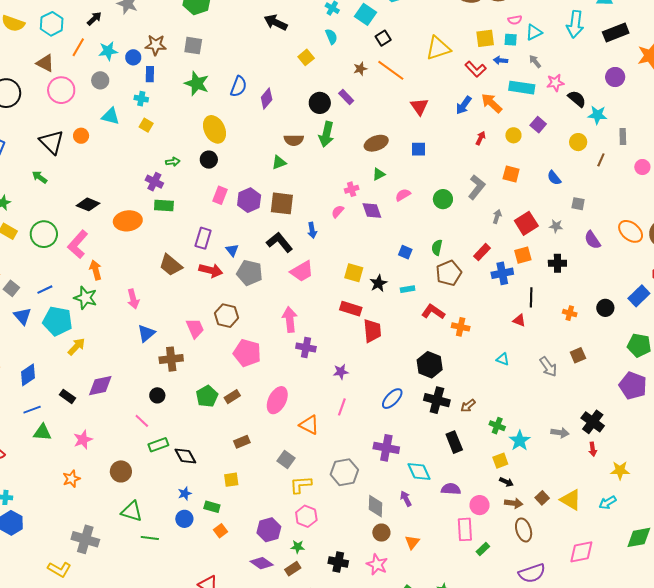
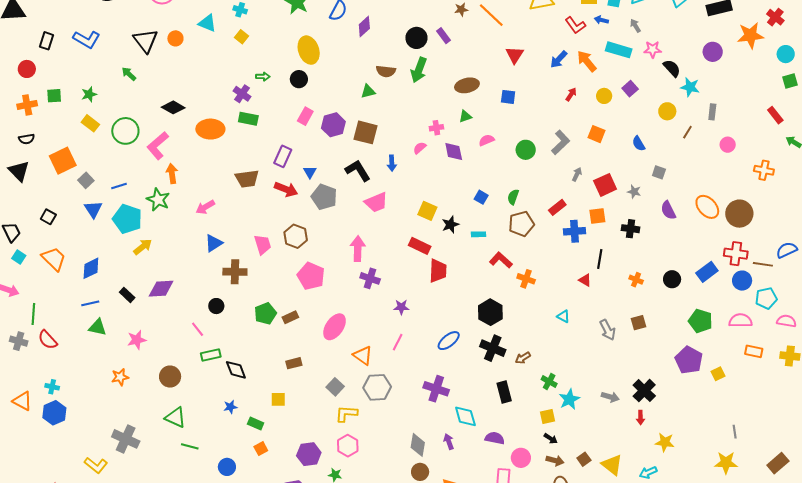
brown trapezoid: (171, 265) -> (247, 179), turned -55
pink arrow: (133, 299) -> (205, 207), turned 66
gray hexagon: (344, 472) -> (377, 387), moved
blue circle: (184, 519) -> (227, 467), moved

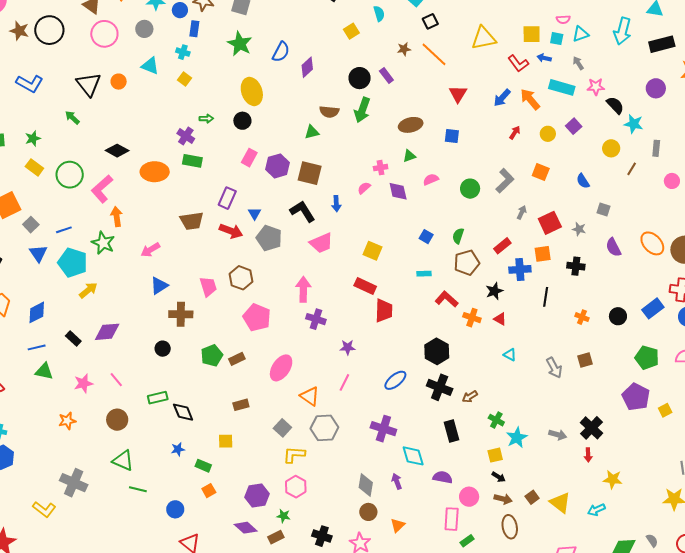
black star: (450, 225) -> (494, 291), moved
red triangle: (585, 280) -> (500, 319), moved
pink line: (198, 329) -> (116, 380), moved

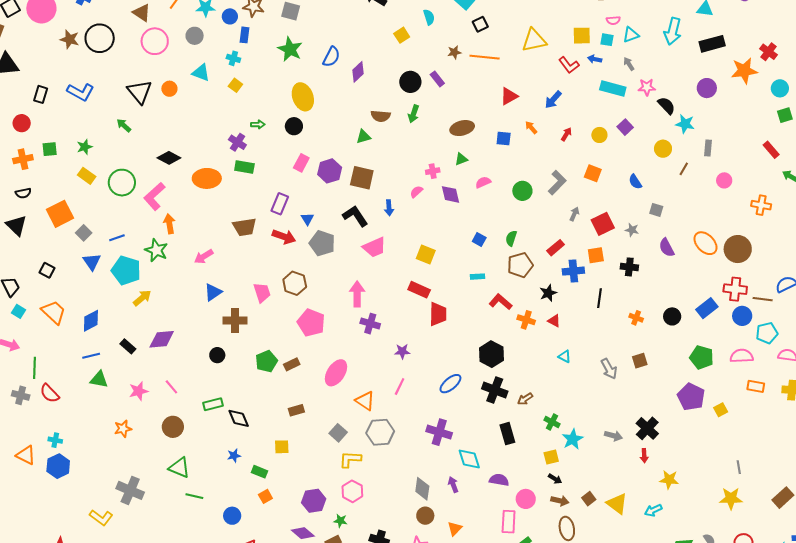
orange line: (434, 54) -> (485, 57), turned -36
red triangle: (458, 94) -> (509, 96), turned 30
orange arrow: (530, 99) -> (531, 127), moved, size x0.6
green arrow: (362, 110) -> (414, 114), size x0.7

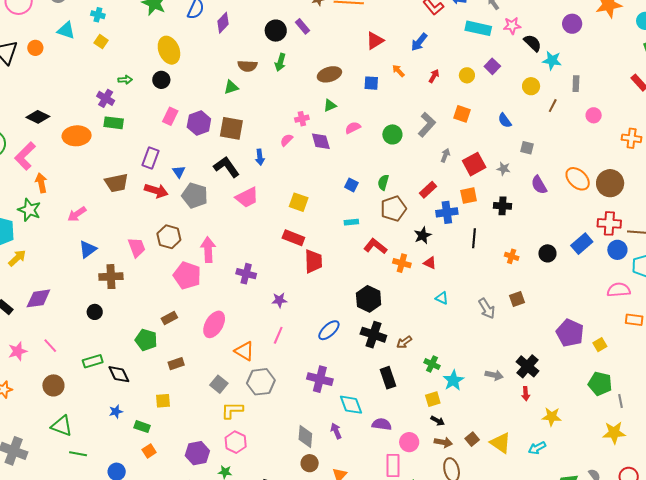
pink arrow: (357, 294) -> (208, 250), moved
green pentagon: (702, 357) -> (600, 384), moved
green pentagon: (267, 361) -> (146, 340), moved, turned -30

